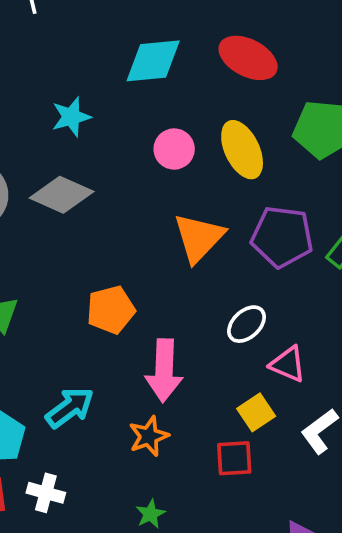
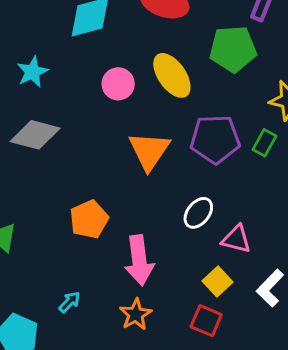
cyan arrow: (70, 408) -> (69, 302), size x0.6
red square: (234, 458) -> (206, 321), turned 36

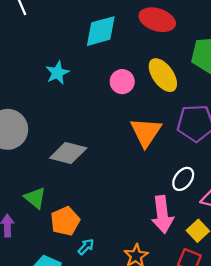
gray diamond: (35, 135) -> (68, 153), moved
orange pentagon: (89, 219) -> (65, 221), moved
pink arrow: (139, 260) -> (162, 214), moved

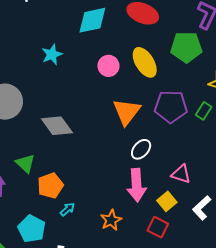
gray diamond: (68, 153) -> (57, 126), turned 36
white ellipse: (183, 179) -> (141, 149), moved

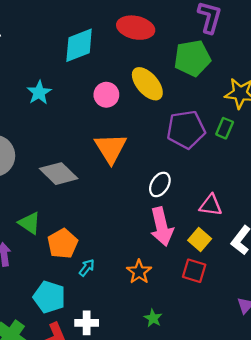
orange triangle: (127, 112) -> (111, 148), moved

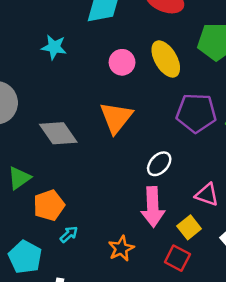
cyan star: (39, 93) -> (54, 47), turned 30
green triangle: (29, 223) -> (19, 178), turned 40

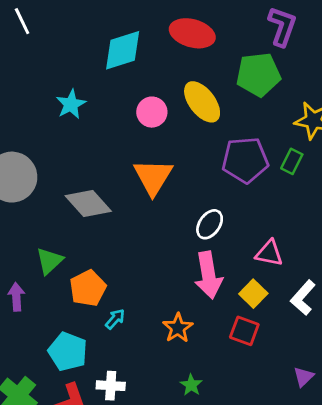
cyan star: (54, 47) -> (71, 104), turned -30

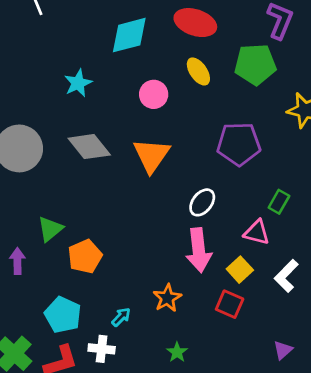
yellow ellipse: (202, 102) -> (198, 71), moved, size x0.7
green rectangle: (292, 161) -> (279, 202), moved
gray diamond: (88, 203) -> (89, 147), moved
cyan arrow: (115, 319) -> (121, 317), moved

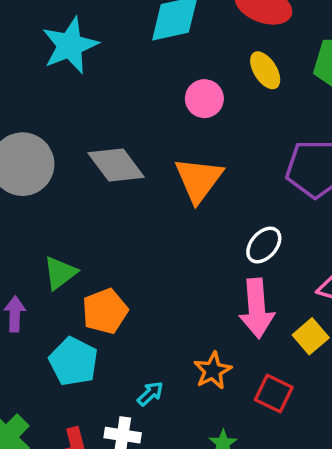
cyan star: (78, 83) -> (70, 45), moved, size x1.5
red square: (230, 304) -> (274, 394), moved
cyan pentagon: (63, 315) -> (73, 361), moved

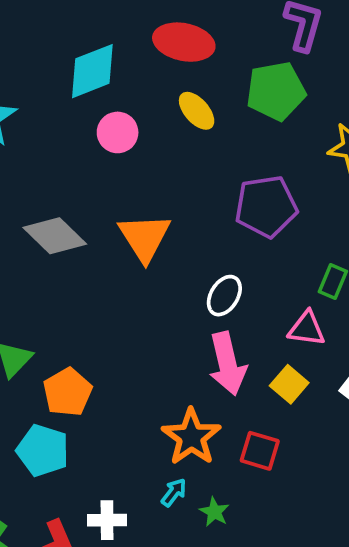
pink circle: (204, 99) -> (118, 132), moved
orange star: (213, 371) -> (191, 437), size x1.4
cyan arrow: (150, 394) -> (174, 492), moved

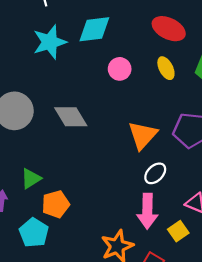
cyan diamond: (92, 71) -> (94, 29), moved
orange triangle: (145, 237) -> (143, 135), moved

